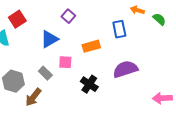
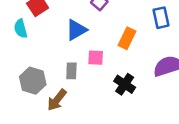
orange rectangle: (91, 46) -> (127, 38), turned -48
gray rectangle: (45, 73) -> (71, 71), turned 48

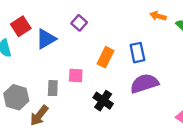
blue rectangle: (161, 18) -> (137, 53), moved
blue triangle: (76, 30) -> (46, 39), moved

